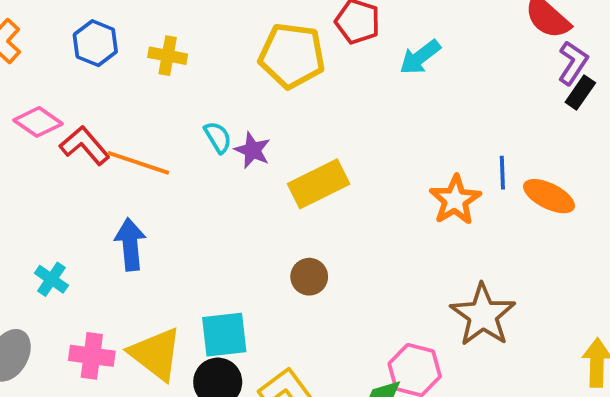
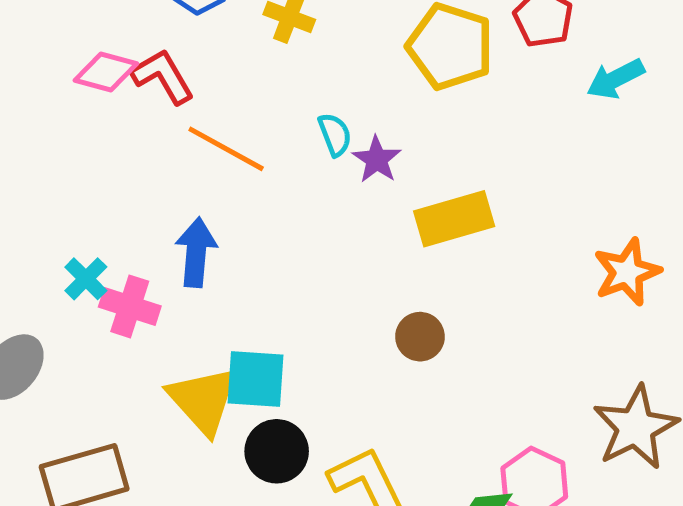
pink diamond: (38, 122) -> (106, 72), turned -30
red L-shape: (85, 145) -> (163, 76), moved
cyan square: (224, 335) -> (255, 379), moved
pink cross: (92, 356) -> (130, 306), moved

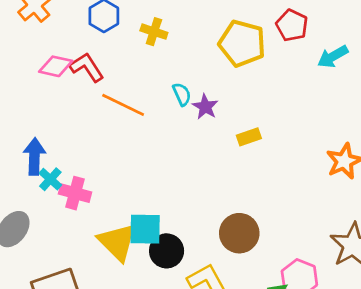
yellow rectangle: (454, 219) -> (249, 137), size x0.6
blue arrow: (196, 252) -> (34, 156), moved
brown circle: (420, 337) -> (239, 233), moved, size x1.5
black circle: (277, 451) -> (167, 251), moved

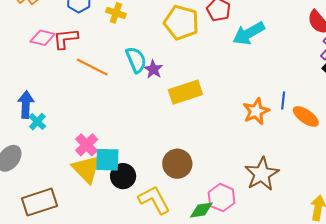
cyan arrow: (333, 57) -> (249, 33), size x1.4
red L-shape: (87, 67) -> (66, 39), turned -64
cyan semicircle: (182, 94) -> (136, 60), size x1.5
yellow rectangle: (249, 137) -> (185, 92), size x1.8
pink cross: (75, 193) -> (87, 145), moved, turned 30

